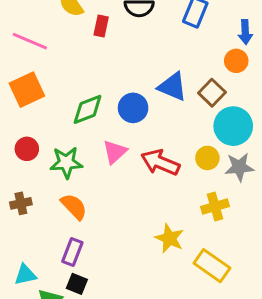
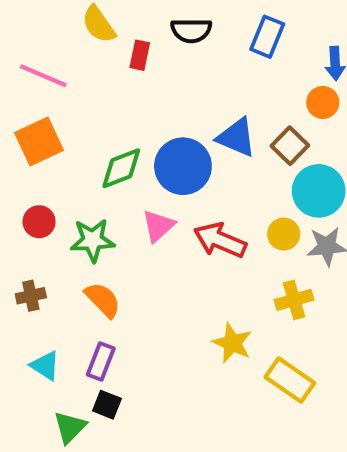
blue circle: (133, 108) -> (183, 166), size x1.4
cyan triangle: (25, 275) -> (45, 366), moved, turned 45

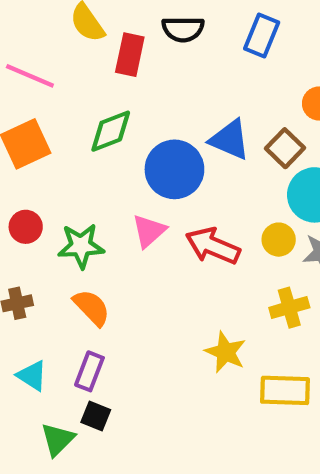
red rectangle: (140, 55) -> (130, 55), size x1.4
green diamond: (121, 168) -> (111, 131), moved
yellow rectangle: (290, 380) -> (285, 390), turned -33

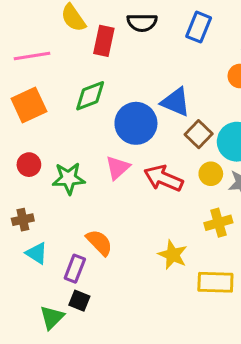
pink line: (30, 76) -> (32, 56), turned -32
brown square: (285, 148) -> (199, 134), moved
orange semicircle: (92, 308) -> (99, 243), moved
cyan triangle: (32, 376) -> (37, 253), moved

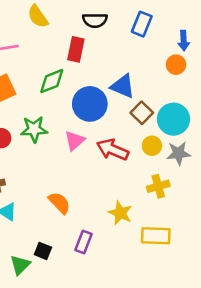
red rectangle: (104, 41) -> (76, 49), moved
green star: (69, 178) -> (34, 129), moved
purple rectangle: (75, 269) -> (83, 242), moved

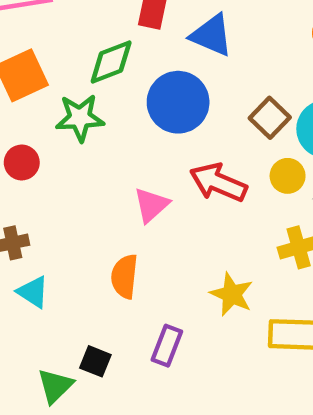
blue triangle: (123, 86) -> (212, 35), moved
green star: (34, 129) -> (80, 118), moved
pink triangle: (75, 141) -> (151, 205), moved
orange semicircle: (59, 203) -> (124, 276), turned -130

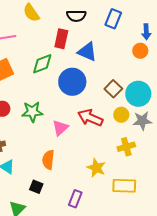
green star: (80, 118) -> (32, 112), moved
purple rectangle: (167, 346) -> (75, 199), moved
black square: (95, 361) -> (36, 187), moved

